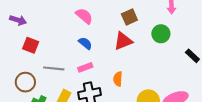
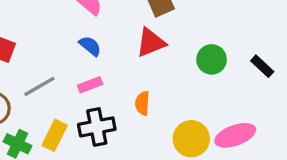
green circle: (161, 34) -> (212, 59), moved
gray line: (54, 68) -> (39, 86), turned -36

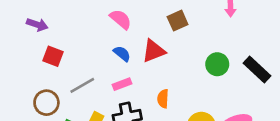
red triangle: (151, 43) -> (154, 51), moved
black rectangle: (262, 66) -> (257, 70), size x1.5

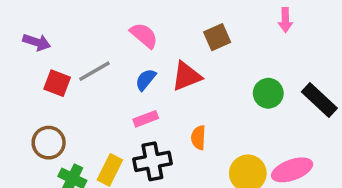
blue semicircle: (122, 54) -> (146, 80), turned -90
gray line: (82, 85) -> (95, 71), moved

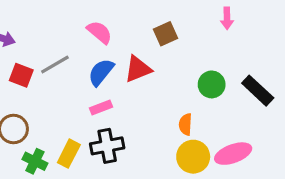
blue semicircle: (146, 80) -> (101, 72), size x1.4
orange semicircle: (198, 138) -> (185, 124), moved

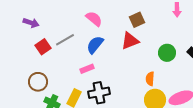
red triangle: (138, 69) -> (130, 41), moved
red square: (21, 75) -> (43, 47), turned 35
pink rectangle: (101, 107) -> (87, 69), moved

